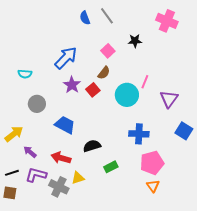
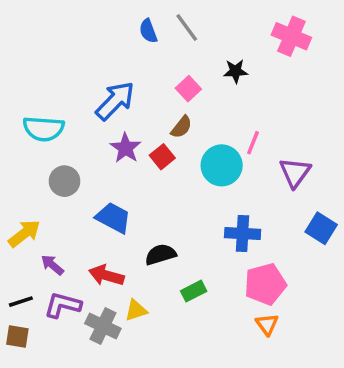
cyan semicircle: (25, 74) -> (44, 129), size x1.6

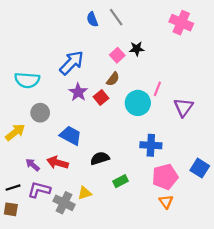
black star: (236, 71) -> (137, 49), moved
blue square: (321, 228) -> (200, 168), moved
yellow arrow: (24, 233) -> (15, 132), moved
red arrow: (106, 275) -> (58, 163), moved

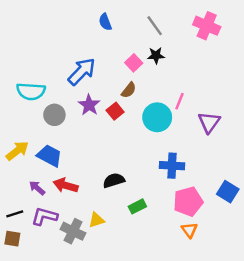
gray line: (116, 17) -> (155, 26), moved
gray circle: (40, 113) -> (54, 115), moved
blue trapezoid: (71, 136) -> (49, 156), moved

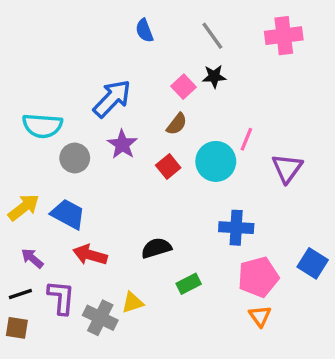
pink cross: (207, 26) -> (284, 36), turned -30
red square: (115, 111) -> (168, 166), moved
purple arrow: (37, 188) -> (32, 258), moved
purple L-shape: (45, 216) -> (61, 297), turned 80

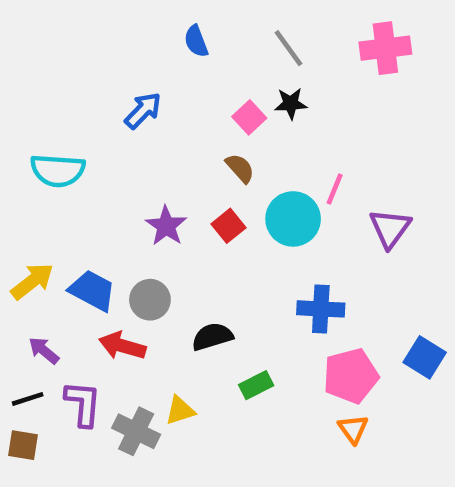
blue arrow: (112, 99) -> (143, 110), moved, size x0.7
brown semicircle: (177, 124) -> (240, 168), turned -80
purple star: (122, 144) -> (166, 226), moved
gray circle: (75, 158) -> (150, 300), moved

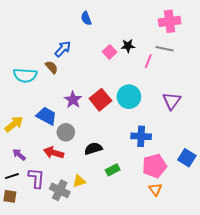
gray line: (288, 48) -> (165, 49), moved, turned -42
brown semicircle: (240, 168) -> (52, 67), moved
pink line: (335, 189) -> (148, 61), moved
red square: (228, 226) -> (100, 100), size x1.5
blue trapezoid: (92, 290) -> (46, 116), moved

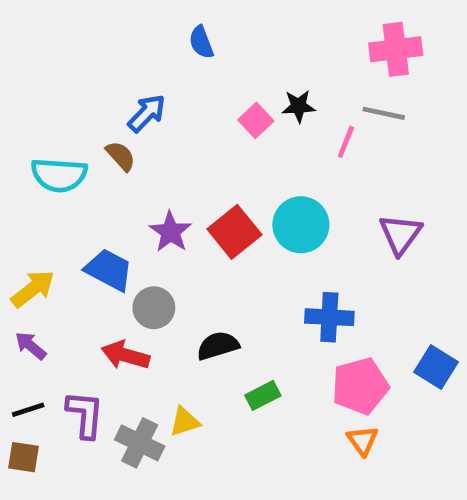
purple arrow: (19, 155) -> (31, 346), moved

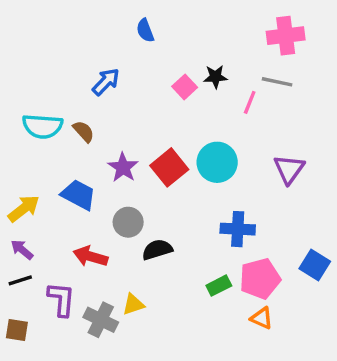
brown semicircle: (121, 156) -> (84, 131), moved
gray circle: (154, 308) -> (128, 222), moved
green rectangle: (263, 395) -> (219, 286), moved
black line: (28, 410) -> (20, 280), moved
orange triangle: (363, 441) -> (262, 318), turned -30

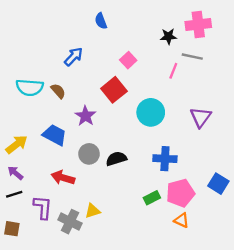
black star: (215, 77) -> (169, 36), moved
red square: (169, 167) -> (114, 90), moved
black semicircle: (157, 250) -> (116, 159), moved

